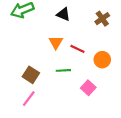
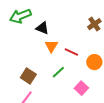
black triangle: (63, 14) -> (42, 28), moved
green line: (63, 70) -> (58, 72), turned -40

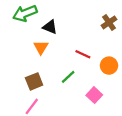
orange triangle: (51, 46) -> (41, 47), moved
brown square: (28, 76) -> (34, 81), turned 35

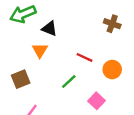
brown cross: (109, 22) -> (112, 24), turned -35
brown square: (34, 81) -> (21, 79), moved

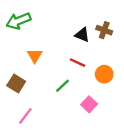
black triangle: (49, 29) -> (82, 35), moved
brown square: (21, 79) -> (16, 83), turned -36

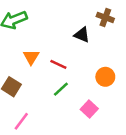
brown cross: (104, 30) -> (105, 17), moved
red line: (78, 63) -> (58, 64), moved

